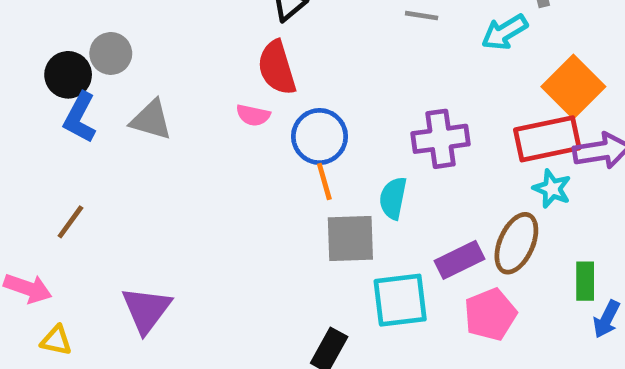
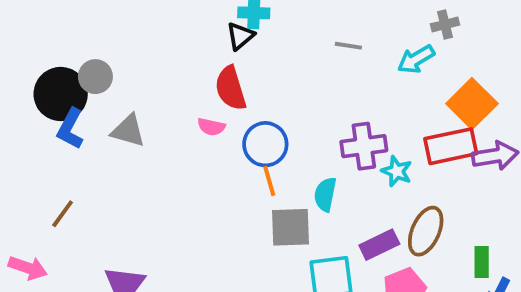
black circle: (68, 75) -> (61, 94), size x1.4
cyan star: (552, 189) -> (397, 171), moved

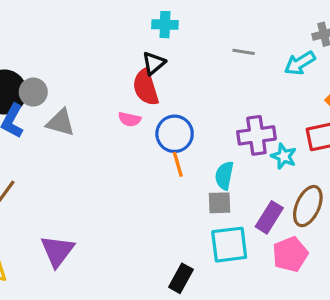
black triangle: (240, 36) -> (154, 63), moved
gray circle: (95, 77) -> (33, 92), moved
gray square: (290, 227) -> (220, 203), moved, size x0.7
purple rectangle: (379, 245) -> (269, 217), turned -32

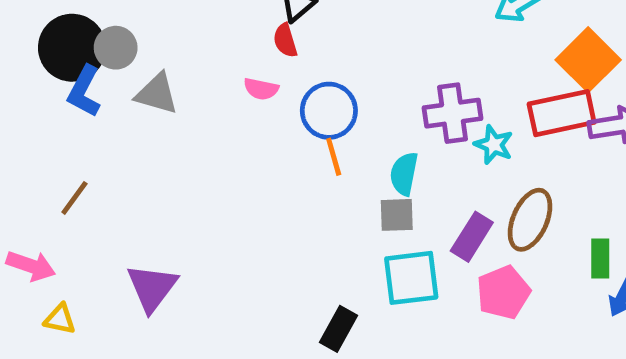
red semicircle: (146, 87) -> (285, 40), size x0.6

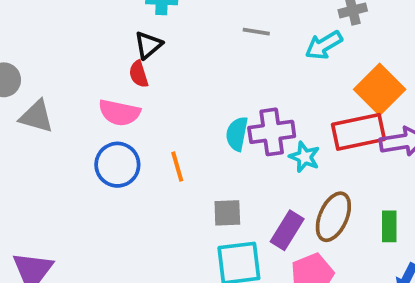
pink semicircle: (261, 89) -> (119, 113), size x1.5
blue circle: (329, 111) -> (117, 165), moved
cyan semicircle: (404, 174) -> (237, 134), moved
green rectangle: (600, 259) -> (389, 226), moved

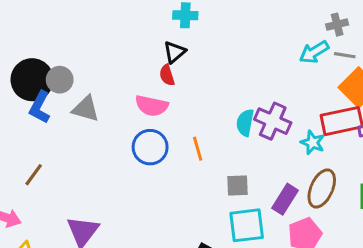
gray line: (256, 32) -> (345, 55), moved
purple cross: (272, 132) -> (273, 121), turned 32
cyan star: (304, 157) -> (313, 143), moved

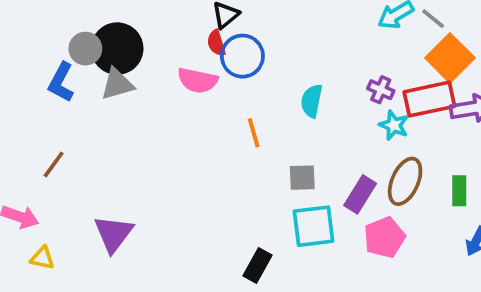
gray line: (345, 55) -> (433, 19), turned 30
black circle: (32, 80) -> (117, 49), moved
gray triangle: (86, 109) -> (117, 84), turned -32
purple cross: (273, 121) -> (381, 90), moved, size x0.6
blue circle: (150, 147) -> (242, 56), moved

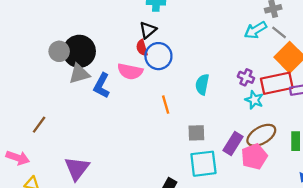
blue L-shape: (61, 82) -> (102, 86), moved
brown ellipse: (405, 181) -> (261, 135), turned 36
pink pentagon: (384, 237) -> (254, 157), moved

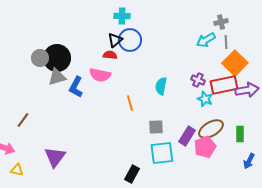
gray line: (279, 32) -> (226, 42), turned 48
red semicircle: (142, 48) -> (110, 55), turned 112
blue circle: (158, 56) -> (130, 40), moved

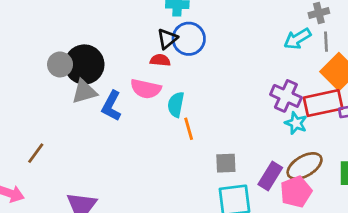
purple cross: (198, 80) -> (286, 96), size x1.5
cyan semicircle: (161, 86) -> (176, 105), moved

